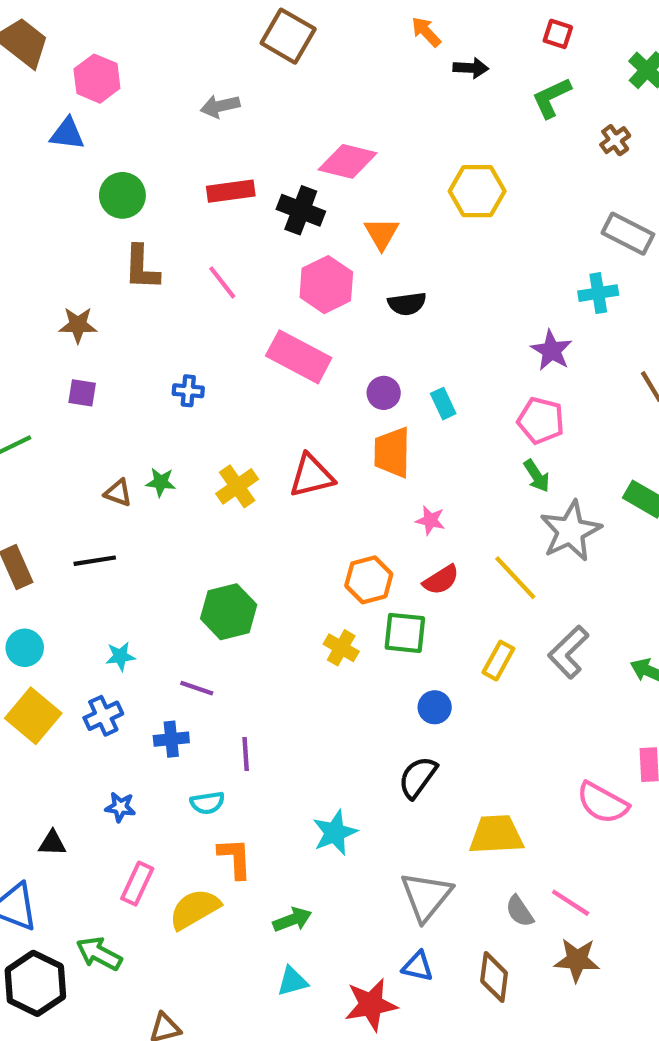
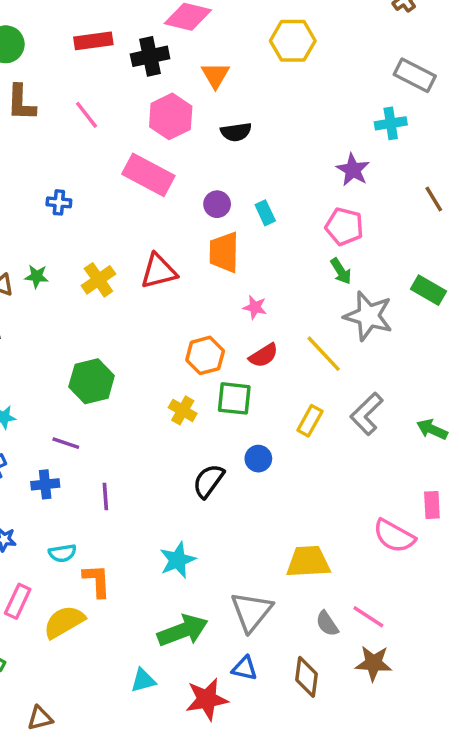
black cross: (301, 210) -> (150, 56), turned -33
gray star: (571, 531) -> (368, 316), turned -30
black semicircle: (418, 777) -> (208, 481), moved
cyan semicircle: (207, 803) -> (62, 553), moved
green arrow: (292, 920) -> (183, 630), moved, size x1.6

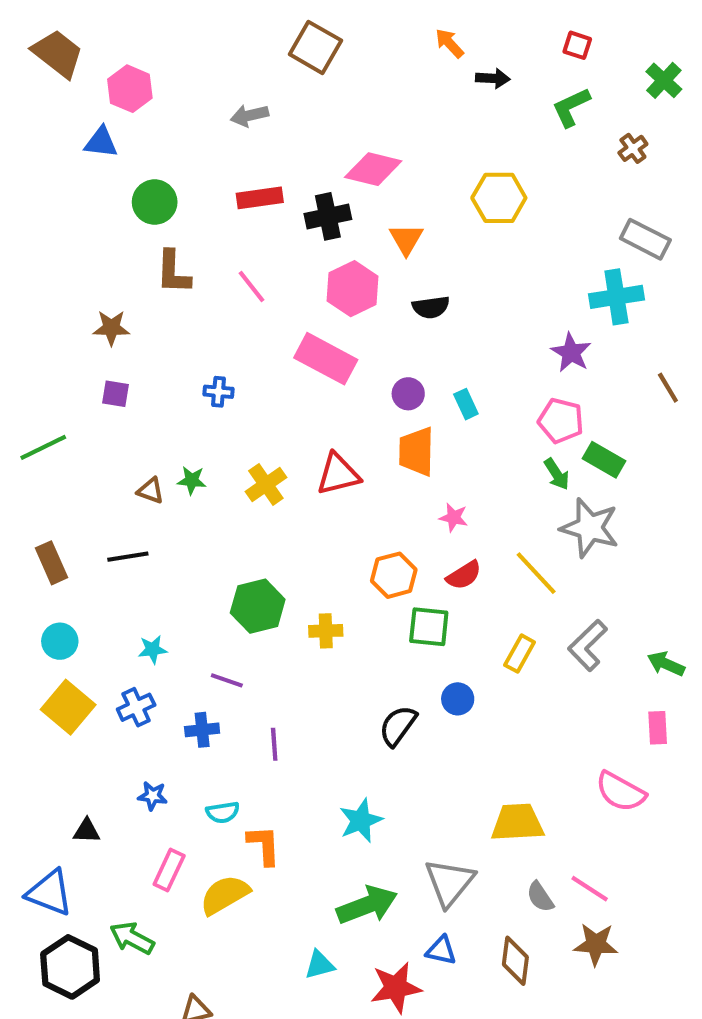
cyan cross: (391, 123) -> (616, 297), size x1.4
green rectangle: (429, 290) -> (604, 460), moved
yellow cross: (183, 410) -> (326, 631), moved, turned -32
pink rectangle: (432, 505) -> (658, 728), moved

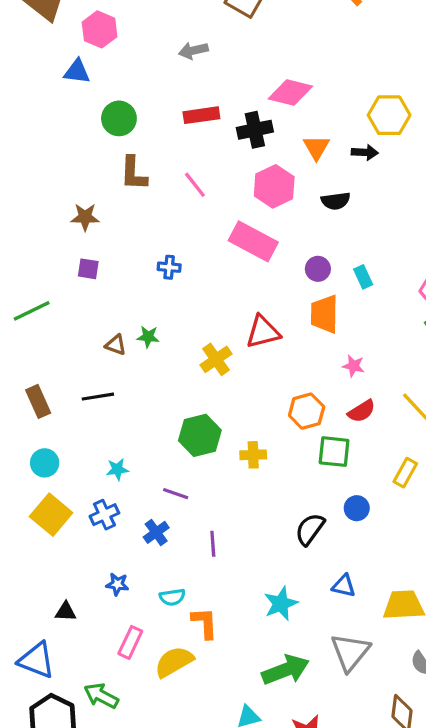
black arrow: (493, 78) -> (365, 152), moved
yellow cross: (266, 484) -> (216, 359), moved
blue cross: (202, 730) -> (156, 532), turned -30
blue triangle: (441, 950) -> (344, 586), moved

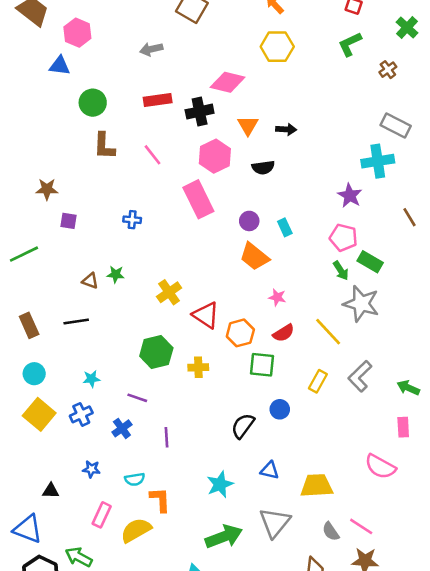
yellow hexagon: (389, 115) -> (277, 47), moved
brown star: (85, 217) -> (47, 189), moved
pink rectangle: (253, 241) -> (198, 199), turned 36
orange trapezoid: (324, 314) -> (254, 257), turned -52
red triangle: (263, 332) -> (206, 315), moved, turned 48

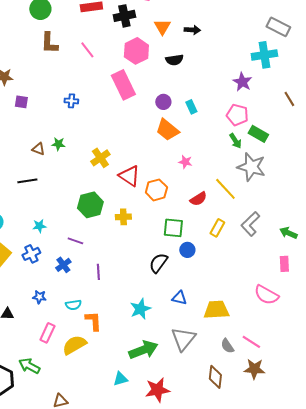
red semicircle: (284, 333) -> (198, 199), moved
green square: (262, 365) -> (173, 228), moved

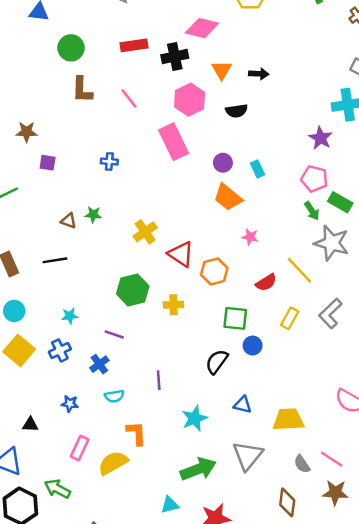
purple line: (98, 272) -> (159, 380), moved
cyan semicircle: (73, 305) -> (114, 396), moved

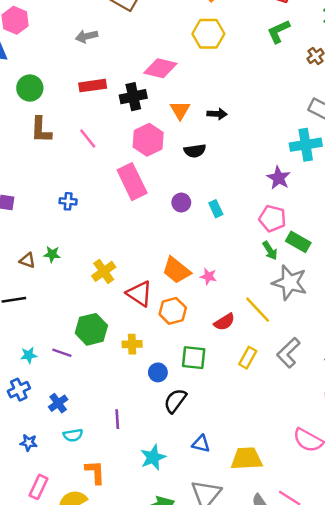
orange trapezoid: (228, 197) -> (176, 270), moved
purple line: (114, 334) -> (62, 353), moved
blue circle: (253, 346) -> (158, 372), moved

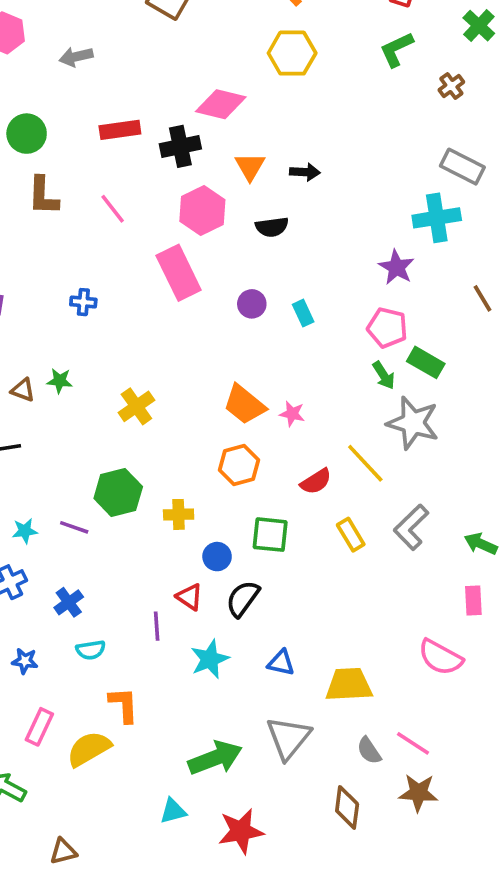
gray arrow: (86, 36) -> (76, 57), moved
red triangle: (139, 294) -> (190, 597), moved, size x0.7
yellow rectangle: (248, 358) -> (351, 535), turned -60
cyan star: (153, 457) -> (210, 659), moved

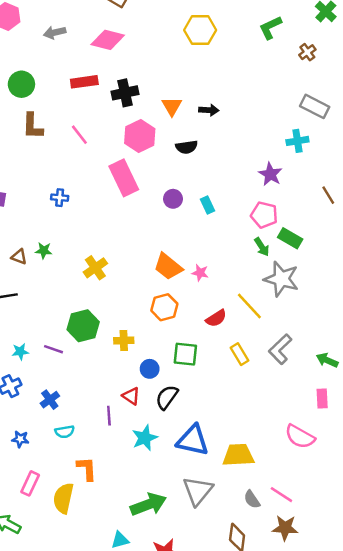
pink diamond: (221, 104) -> (108, 40), moved
cyan cross: (437, 218) -> (297, 141), size x0.7
blue triangle: (281, 663) -> (193, 440), size x1.8
yellow semicircle: (89, 749) -> (63, 498), turned -48

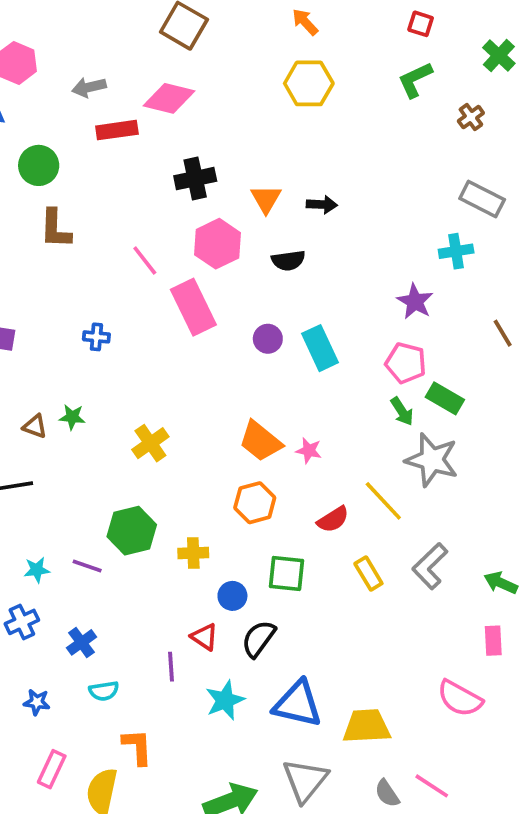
red rectangle: (84, 82) -> (117, 130), moved
pink line: (79, 135) -> (145, 260), moved
cyan rectangle: (208, 205) -> (320, 348), size x1.6

